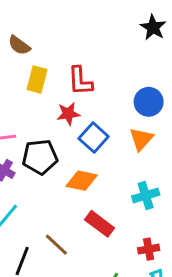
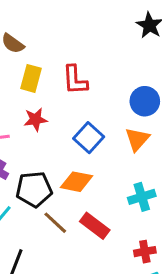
red star: (68, 114) -> (35, 119), moved
black pentagon: (40, 157) -> (34, 189), moved
brown line: (56, 245) -> (55, 223), moved

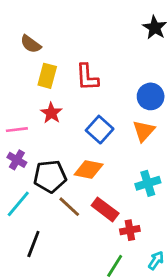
red star: (35, 119) -> (51, 113), turned -30
red cross: (145, 252) -> (130, 230), moved

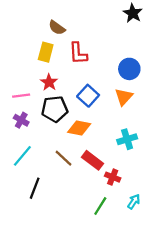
brown semicircle: (31, 44) -> (57, 28), moved
black pentagon: (50, 176) -> (55, 109), moved
red cross: (130, 230) -> (113, 177), turned 32

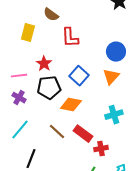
yellow rectangle: (46, 52) -> (28, 33), moved
red cross: (113, 177) -> (101, 149), turned -32

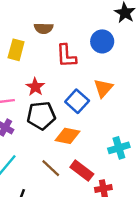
brown semicircle: (51, 15) -> (44, 28), turned -35
blue circle: (116, 52) -> (102, 41), moved
orange triangle: (111, 77) -> (103, 88), moved

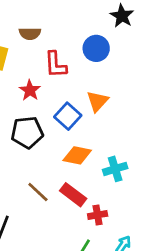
red star: (35, 87) -> (30, 90), moved
orange diamond: (68, 136) -> (77, 155), moved

